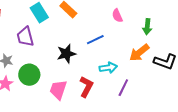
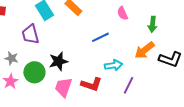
black star: (66, 54) -> (58, 61), moved
red L-shape: (86, 87) -> (91, 84), turned 80

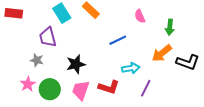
gray star: (11, 58) -> (37, 60), moved
green circle: (34, 72) -> (50, 89), moved

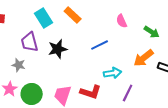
green arrow: (170, 27) -> (152, 32), turned -63
black star: (76, 64) -> (58, 49), moved

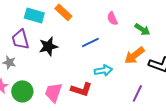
cyan rectangle: (44, 18) -> (34, 15), turned -42
purple line: (128, 93) -> (137, 93), moved

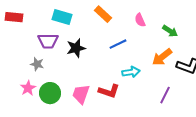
orange rectangle: (63, 12) -> (103, 14), moved
purple trapezoid: (20, 39) -> (48, 41), turned -75

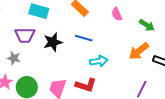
blue line: (118, 44) -> (84, 38), moved, turned 42
cyan arrow: (131, 72) -> (99, 61), moved

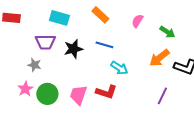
pink semicircle: (117, 14) -> (137, 21), turned 56
cyan arrow: (99, 61) -> (119, 68), turned 42

